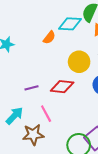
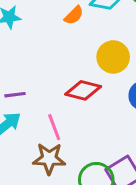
purple line: (32, 88) -> (15, 95), moved
brown star: (33, 135) -> (49, 159), moved

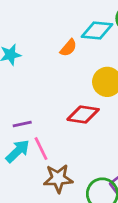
pink line: (54, 127) -> (41, 149), moved

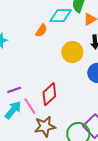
red diamond: (83, 114) -> (49, 94), moved, turned -45

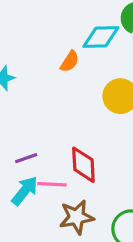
red diamond: (49, 94) -> (83, 165), turned -50
pink line: (30, 106) -> (52, 184), turned -54

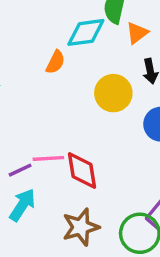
pink line: (52, 184) -> (48, 158), moved

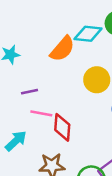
orange semicircle: (55, 62) -> (62, 49), size x1.6
purple line: (20, 170) -> (30, 92), moved

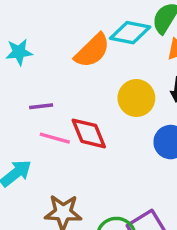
red diamond: (62, 127) -> (89, 133), moved, turned -32

